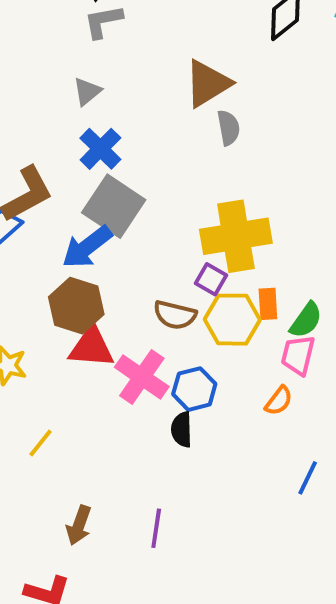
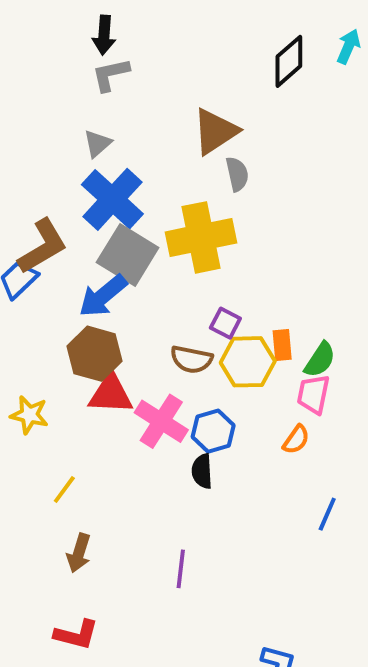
blue cross: (100, 149) -> (112, 199), size x1.5
yellow cross: (236, 236) -> (201, 237), moved
brown arrow: (79, 525) -> (79, 553), moved

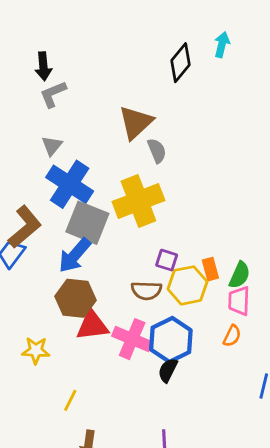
blue hexagon: (213, 431) -> (171, 340), size x1.4
black semicircle: (202, 471) -> (168, 370), turned 40

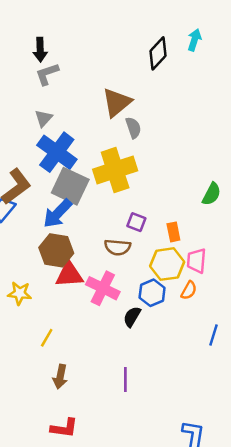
green semicircle: (240, 275) -> (212, 194), moved
yellow hexagon: (187, 285) -> (167, 264), moved
blue hexagon: (171, 340) -> (152, 293), moved, size x0.7

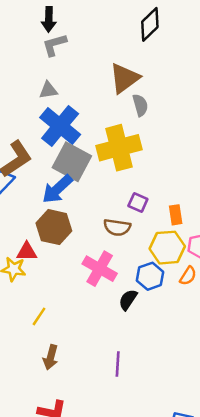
black diamond: (158, 53) -> (150, 24), moved
gray triangle: (44, 118) -> (48, 90), turned 36
red triangle: (69, 275) -> (27, 252), moved, size x0.7

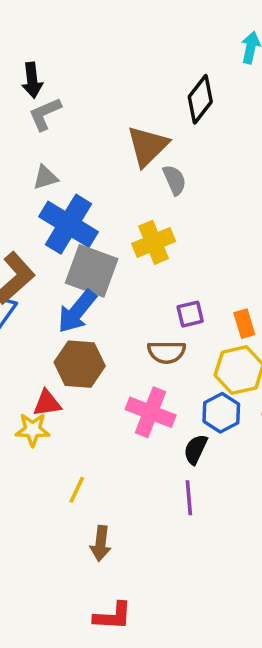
black diamond: (150, 24) -> (200, 99), moved
yellow cross: (119, 148) -> (154, 242), size x0.7
purple square: (138, 203) -> (190, 314), turned -30
purple line: (118, 364) -> (189, 498), moved

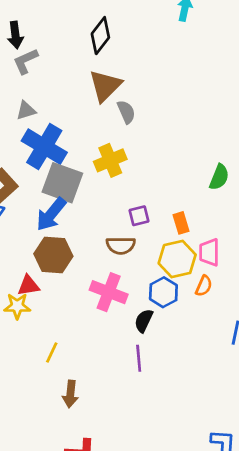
black diamond: (200, 99) -> (100, 36), moved

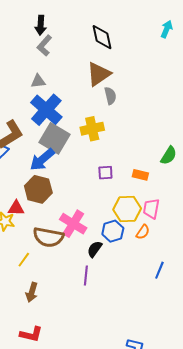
black diamond: (100, 36) -> (102, 37), turned -60
gray L-shape: (25, 61) -> (44, 46), turned -35
orange rectangle: (181, 223) -> (140, 175), moved, turned -70
brown semicircle: (121, 245) -> (48, 237), moved, size x1.4

